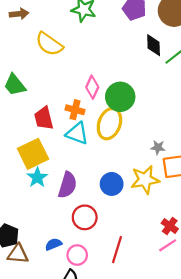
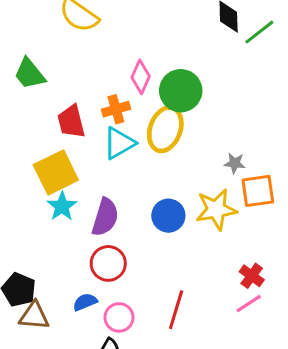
orange cross: (75, 110) -> (116, 109), turned -30
cyan triangle: (77, 133) -> (119, 143), turned -50
red circle: (85, 217) -> (108, 263), moved

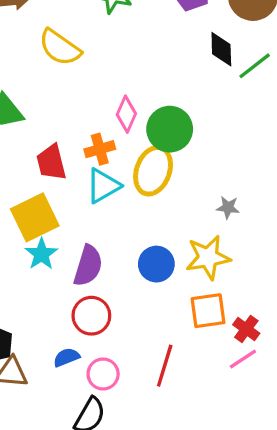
orange square: (258, 191) -> (208, 311), moved

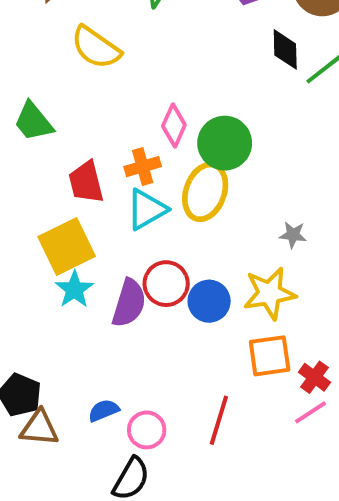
red circle: (91, 316) -> (166, 284), moved

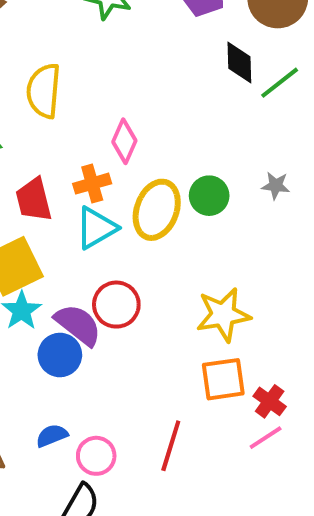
yellow semicircle: (96, 47) -> (44, 91), moved, turned 60
green circle: (225, 143) -> (209, 196), moved, size x0.7
gray star: (293, 235) -> (276, 186), moved
blue circle: (209, 301) -> (60, 355), moved
purple semicircle: (129, 303) -> (78, 325), turned -69

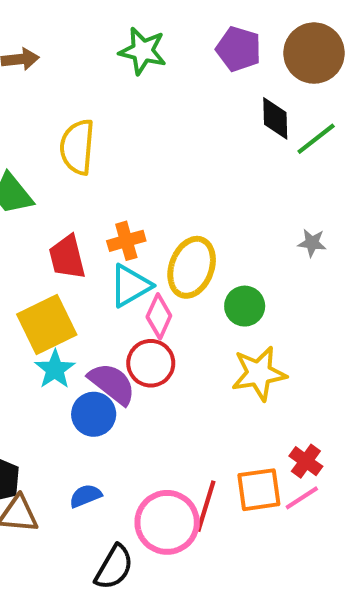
pink diamond: (124, 141) -> (159, 316), moved
green circle: (209, 196) -> (245, 306), moved
orange square: (223, 379) -> (259, 490), moved
pink circle: (96, 456) -> (167, 522), moved, size x1.6

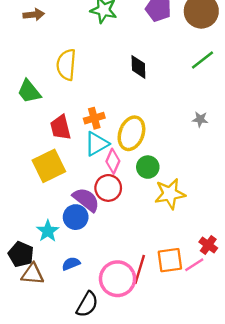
black diamond: (275, 118) -> (138, 67), moved
green circle: (245, 306) -> (148, 167), moved
cyan star: (55, 369) -> (48, 231), moved
red cross: (306, 461) -> (208, 245), moved

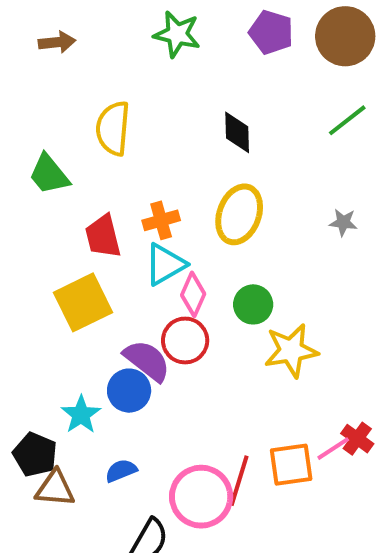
yellow ellipse: (131, 133) -> (239, 214), moved
pink line: (194, 265) -> (333, 449), moved

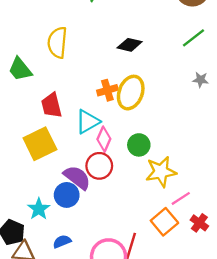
black diamond: (237, 132) -> (130, 45), turned -75
orange cross: (161, 220) -> (107, 90), moved
gray star: (343, 222) -> (201, 80), moved
pink line: (333, 449) -> (181, 198), moved
orange square: (291, 465) -> (164, 222), moved, turned -32

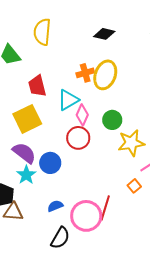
purple semicircle: (77, 177) -> (24, 153), moved
orange square: (164, 222) -> (134, 186), size x0.6
blue semicircle: (62, 242) -> (55, 206), moved

